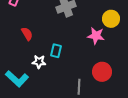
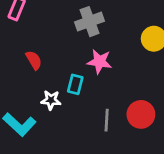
pink star: (96, 36) -> (99, 62), moved
gray line: (79, 87) -> (107, 120), moved

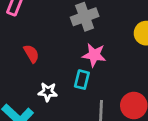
cyan rectangle: (75, 84) -> (82, 80), moved

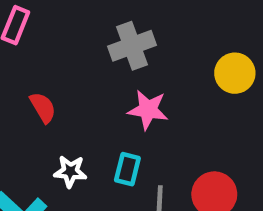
cyan rectangle: (82, 80) -> (127, 169), moved

